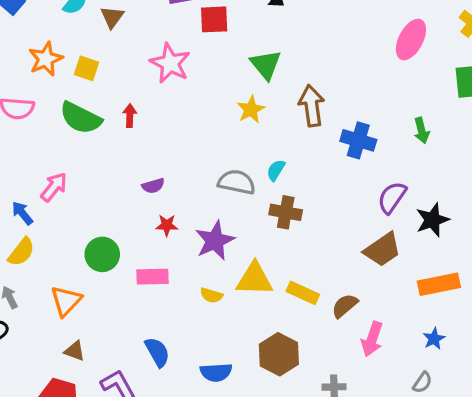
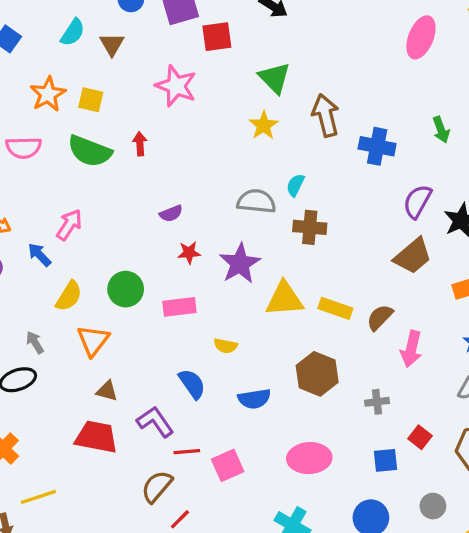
yellow semicircle: (21, 252) -> (69, 296), moved
yellow semicircle: (211, 295) -> (226, 346), moved

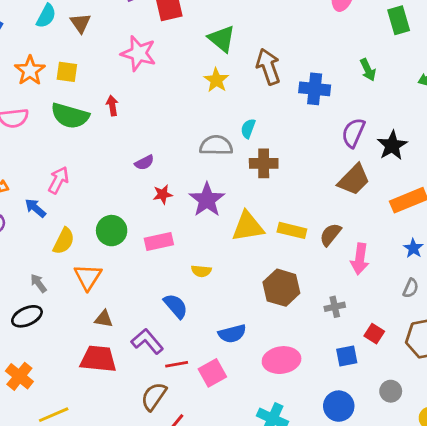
blue semicircle: (254, 399) -> (232, 334), moved

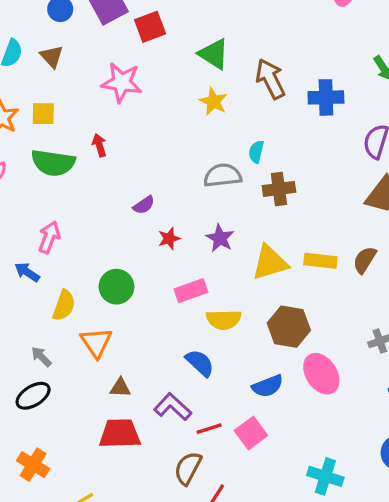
purple star: (207, 200) -> (220, 238), size x0.7
pink rectangle: (159, 241) -> (191, 291), moved
yellow semicircle: (201, 271) -> (224, 320), size x1.5
brown hexagon: (281, 288) -> (289, 327), moved
pink ellipse: (282, 360) -> (321, 374), moved, turned 72

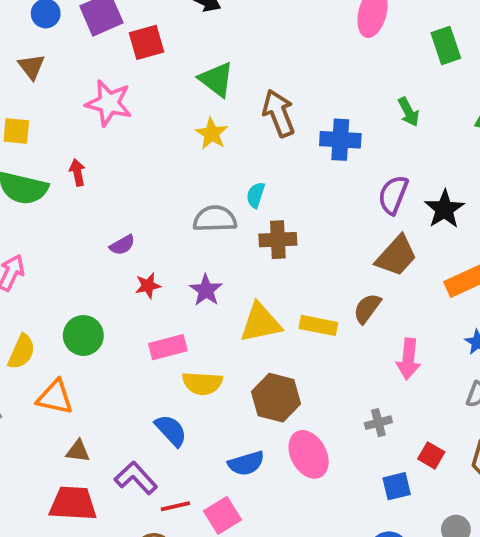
brown semicircle: (365, 260) -> (367, 308), moved
orange triangle: (96, 343) -> (55, 397), turned -48

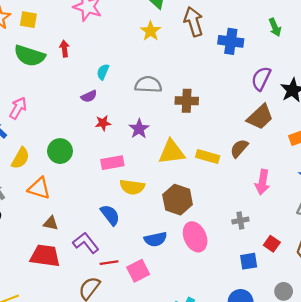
cyan semicircle: (256, 195) -> (103, 72), moved

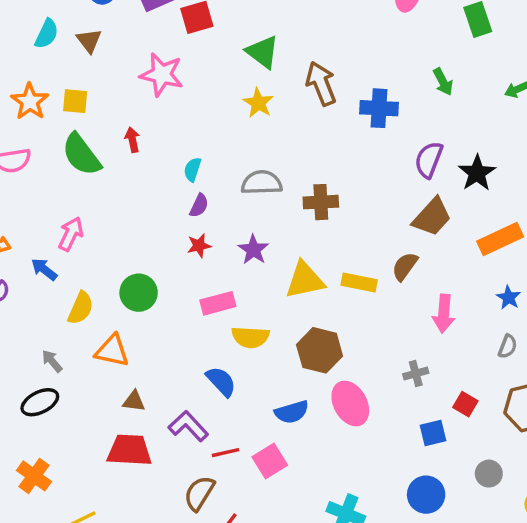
green semicircle: (30, 56) -> (81, 155), turned 40
purple semicircle: (89, 96) -> (199, 206), moved, turned -35

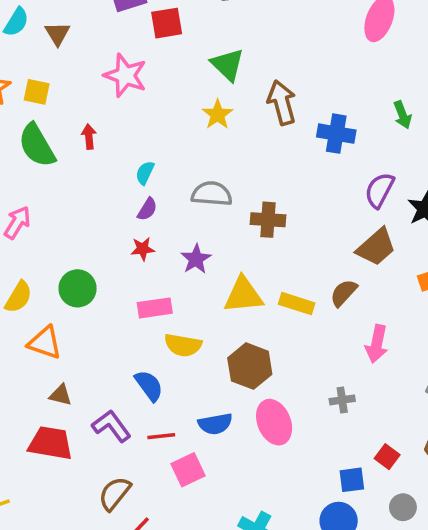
red square: (465, 404) -> (387, 457), moved
blue square: (433, 433) -> (352, 480), moved
red line: (225, 453) -> (161, 436), moved

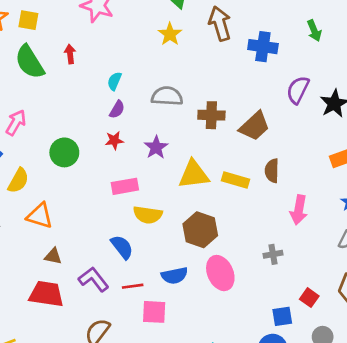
brown trapezoid: (376, 247) -> (255, 126), moved
green circle: (78, 288) -> (64, 152), moved
brown semicircle: (344, 293) -> (272, 171), turned -40
pink square: (188, 470) -> (154, 312), turned 30

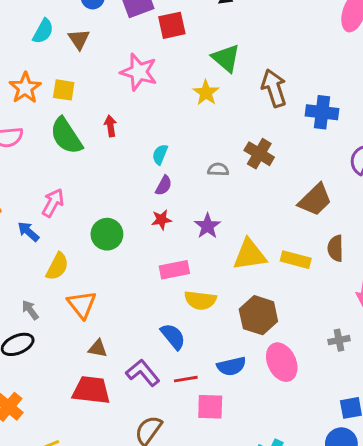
yellow star: (170, 34) -> (206, 93), moved
gray semicircle: (167, 96) -> (218, 169), size x0.6
brown cross: (211, 115) -> (259, 154), moved, turned 30
orange triangle: (40, 216) -> (82, 304), turned 36

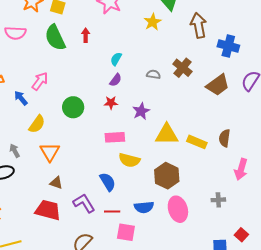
brown trapezoid: (315, 200) -> (218, 85), moved

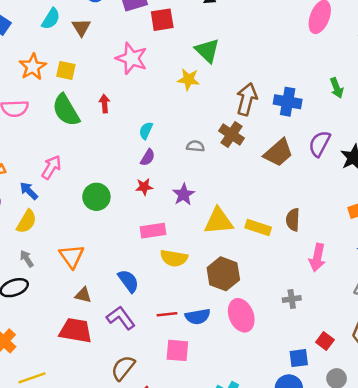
yellow star: (153, 22) -> (188, 79), turned -30
brown arrow: (199, 25) -> (247, 99), moved, turned 30
yellow semicircle: (37, 124) -> (27, 222), moved
blue semicircle: (108, 182) -> (128, 281), moved
red line: (112, 212) -> (167, 314), moved

